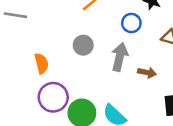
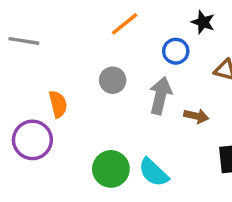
purple circle: (53, 97) -> (32, 140), moved

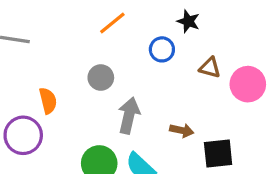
gray arrow: (160, 96) -> (129, 116), moved
brown arrow: (196, 116) -> (182, 130), moved

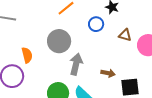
gray circle: (101, 78) -> (59, 41), size x1.5

